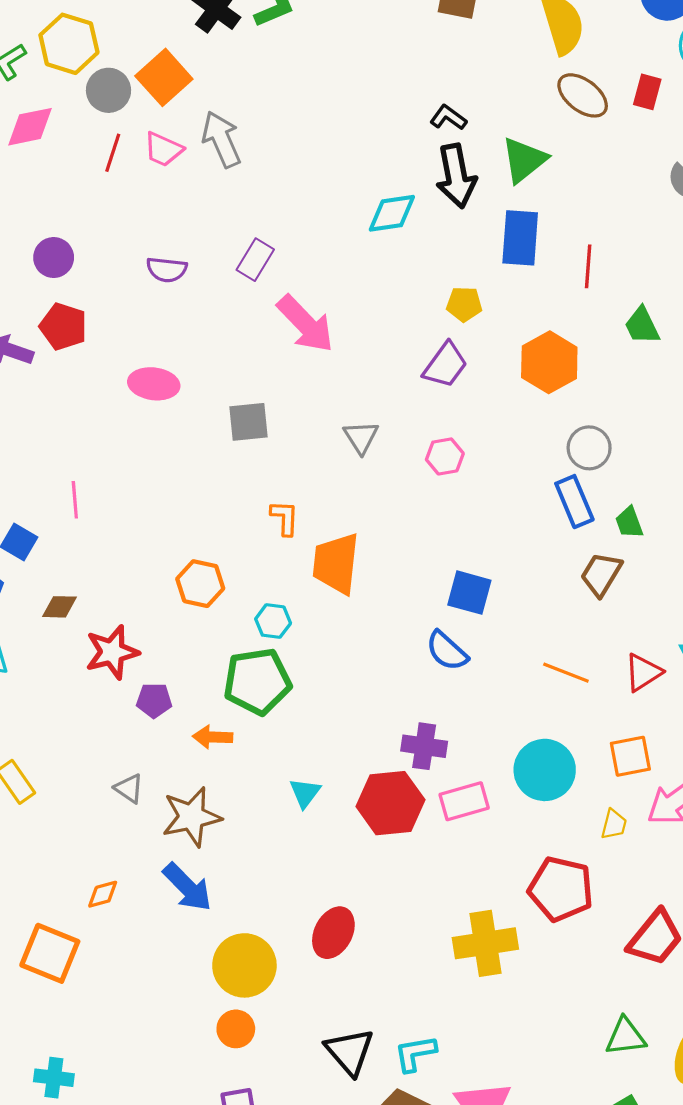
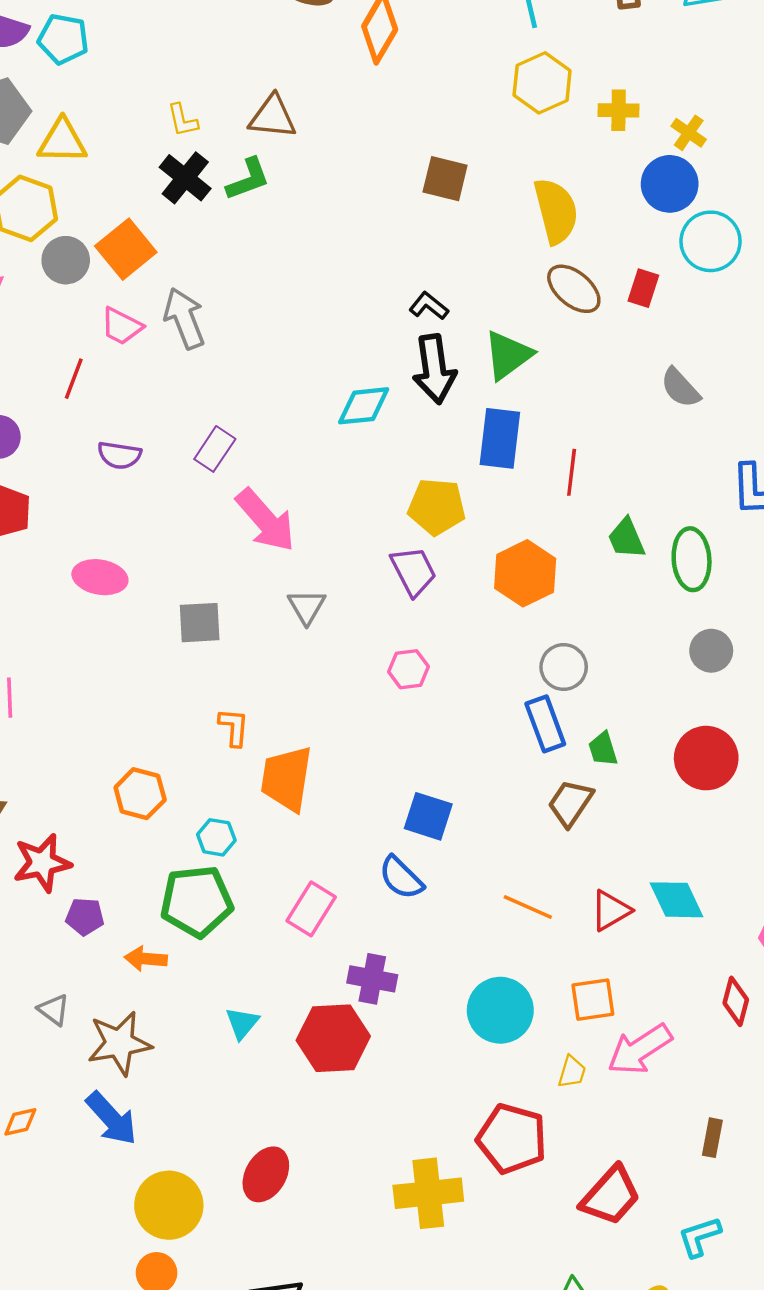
red line: (113, 153) -> (74, 379), moved
yellow pentagon: (464, 304) -> (437, 507), size x1.5
purple trapezoid: (445, 365) -> (413, 571), turned -66
gray triangle: (361, 437) -> (307, 607), moved
pink rectangle: (464, 801) -> (311, 909), moved, turned -45

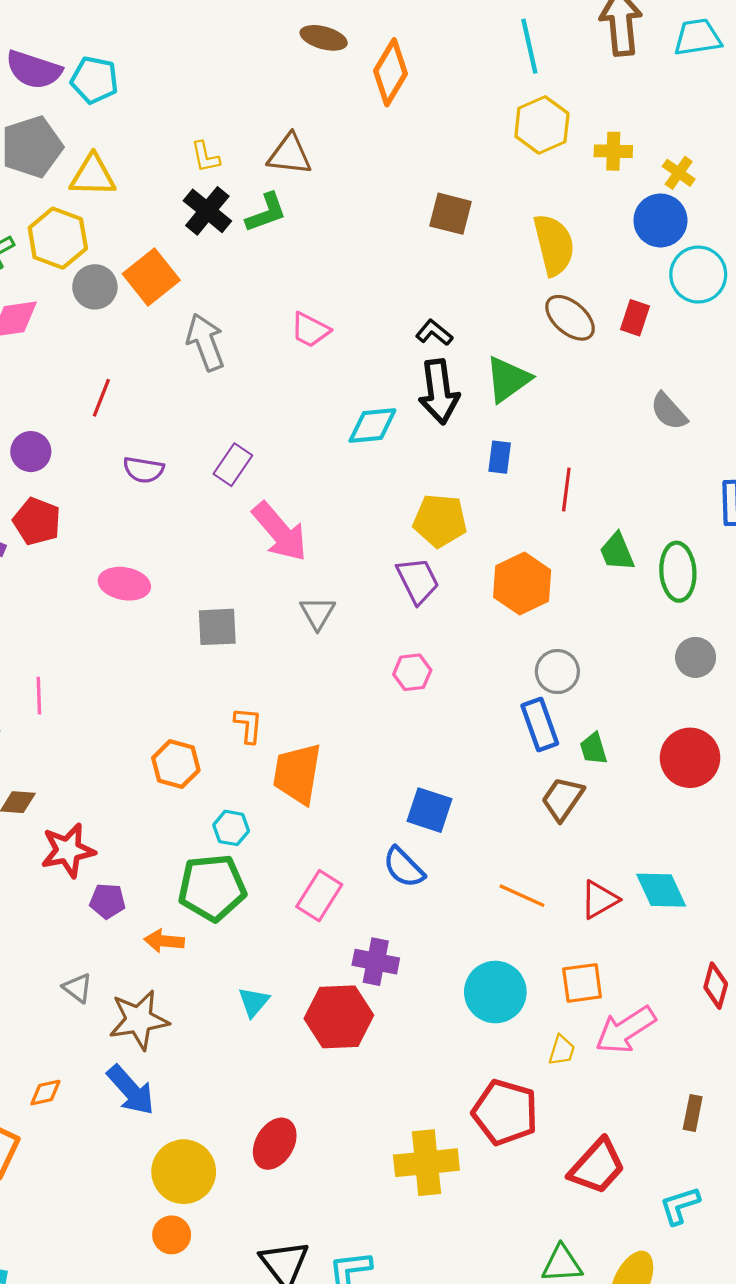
pink trapezoid: (122, 326) -> (310, 330), moved
blue rectangle: (500, 438) -> (500, 457), size x0.6
orange hexagon: (140, 794) -> (176, 764), moved

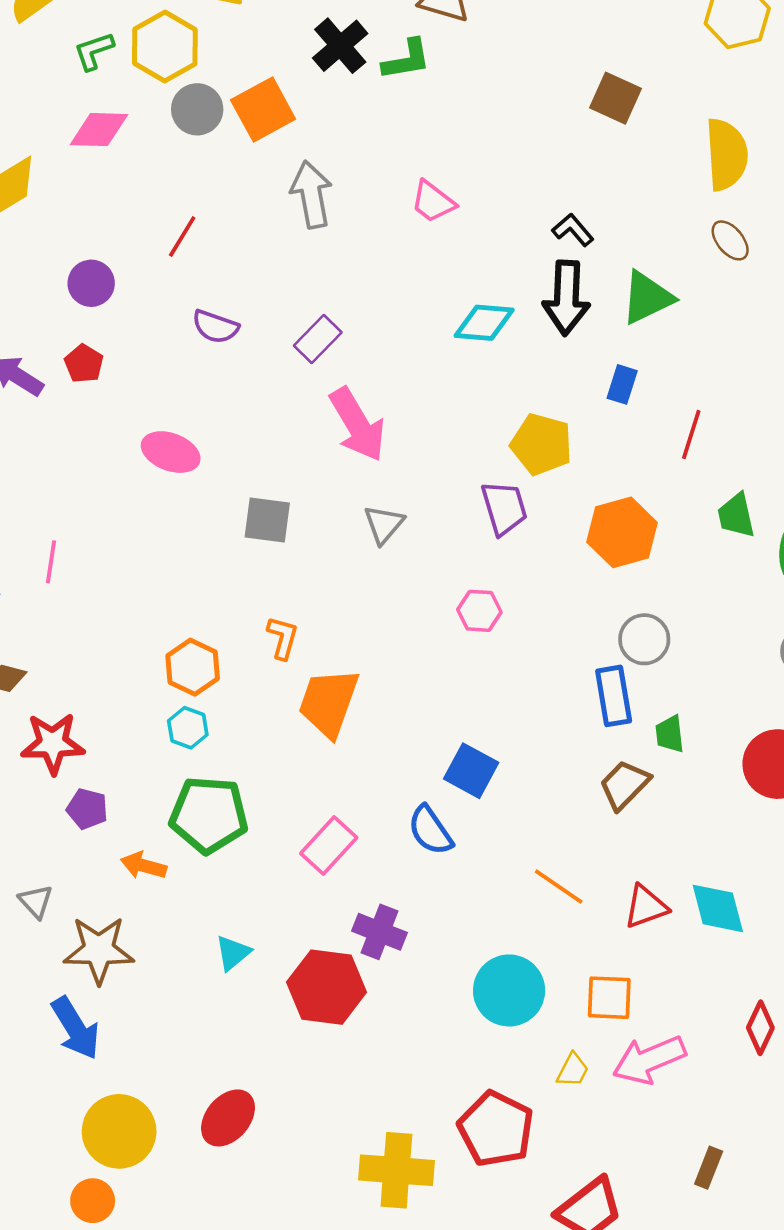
brown ellipse: (570, 318) -> (730, 240), size x0.7
red pentagon: (37, 521) -> (84, 364), size x0.7
cyan hexagon: (231, 828) -> (188, 728), moved

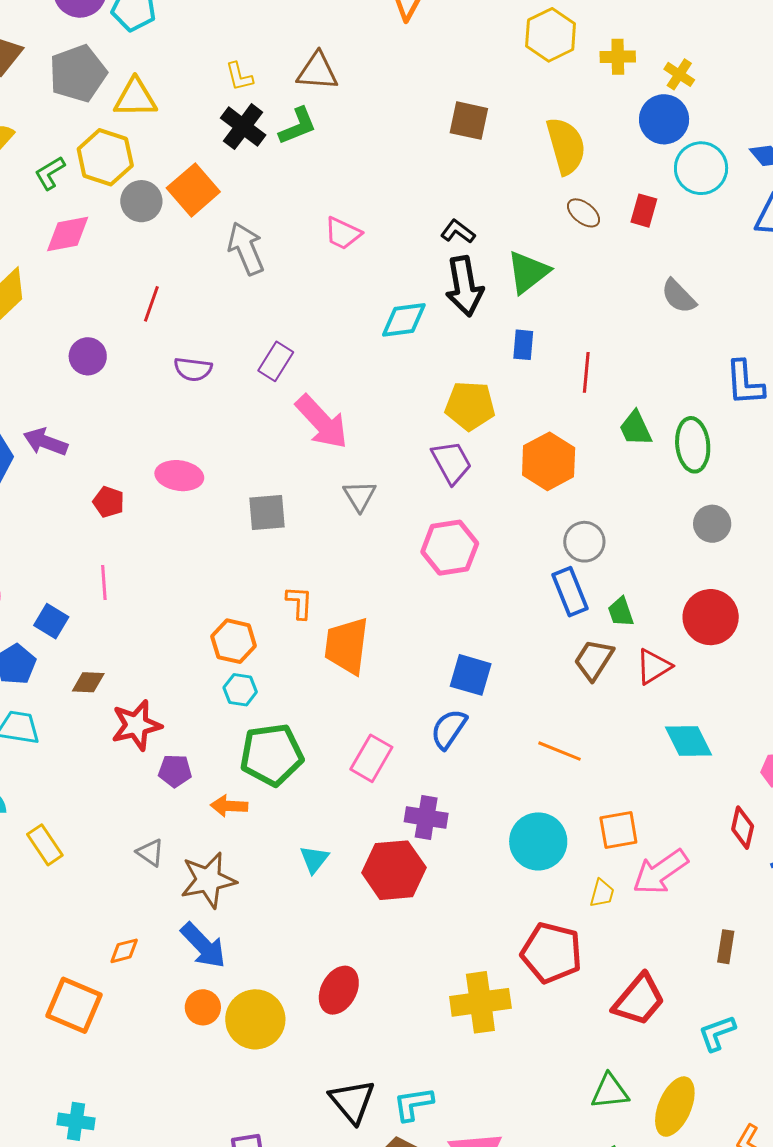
red pentagon: (84, 364) -> (109, 502), moved
pink hexagon: (479, 611) -> (450, 548), size x1.6
blue semicircle: (430, 830) -> (449, 729), turned 81
red triangle: (646, 907) -> (654, 667), moved
orange circle: (93, 1201) -> (203, 1007), moved

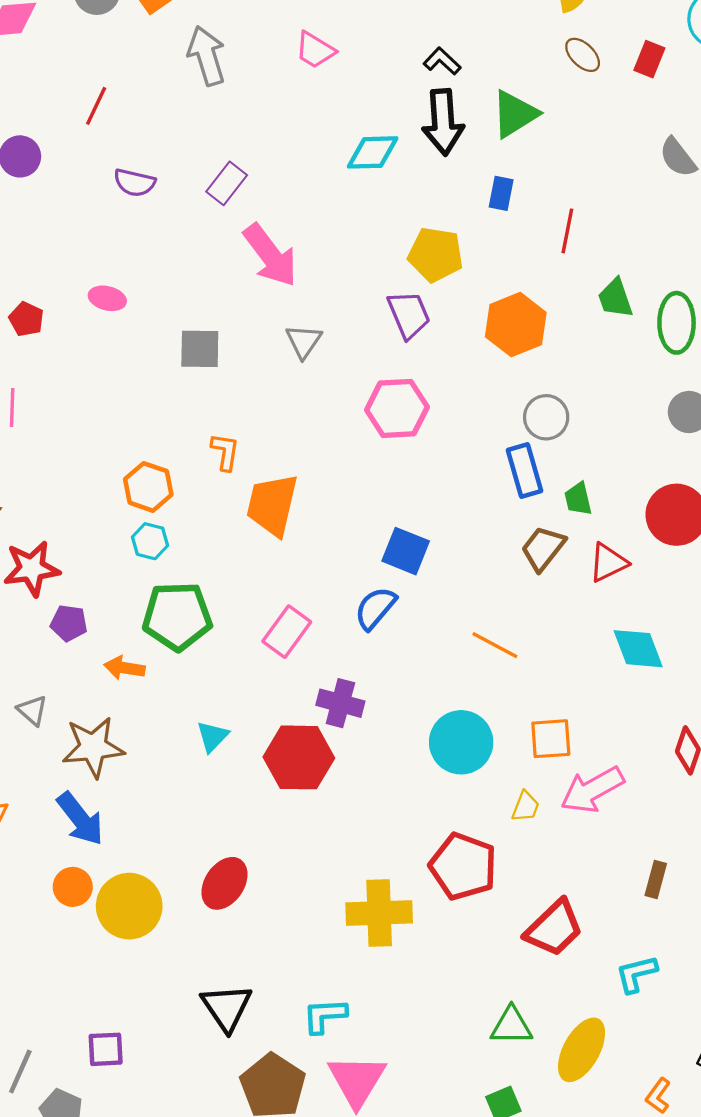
pink ellipse: (179, 476) -> (107, 298), size x0.7
cyan L-shape: (413, 1104) -> (325, 1016), moved

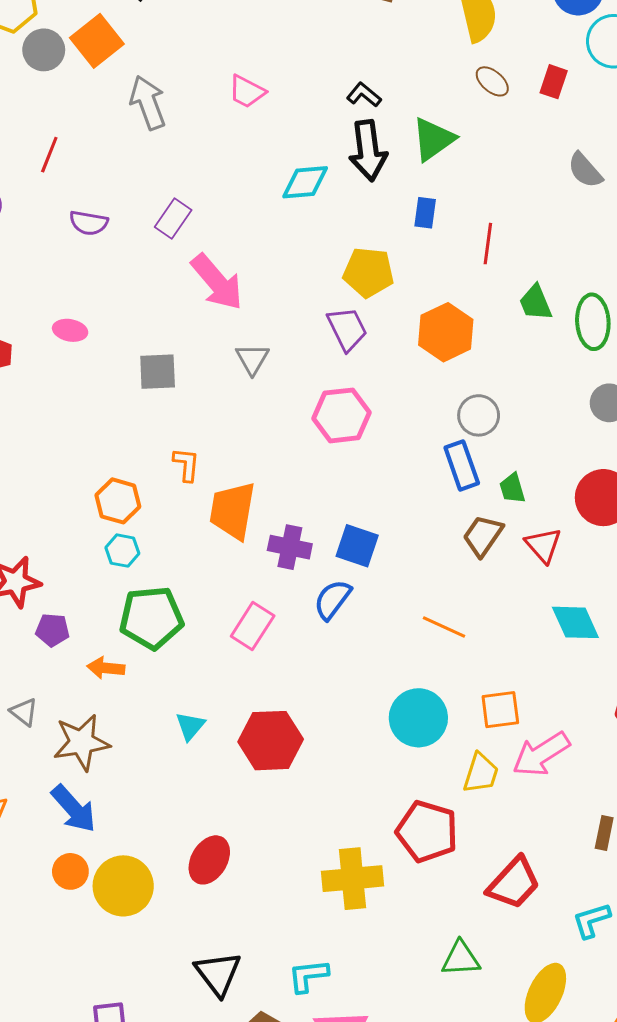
red triangle: (608, 563) -> (543, 545), turned -42
purple cross: (340, 703) -> (290, 547), moved
yellow trapezoid: (526, 807) -> (481, 773), size x1.4
green triangle: (511, 1026) -> (461, 959), moved

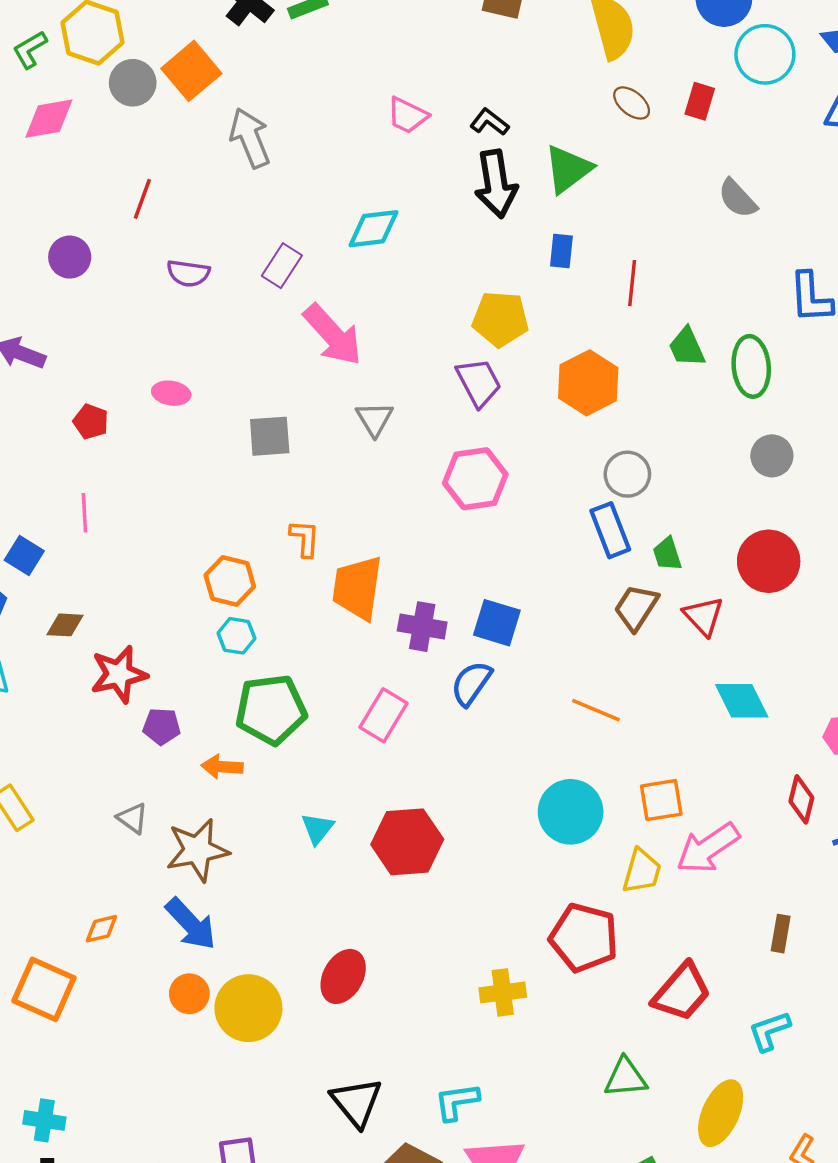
pink trapezoid: (247, 92) -> (408, 115), moved
cyan diamond: (305, 182) -> (374, 229), moved
yellow cross: (353, 879) -> (503, 992), size x0.7

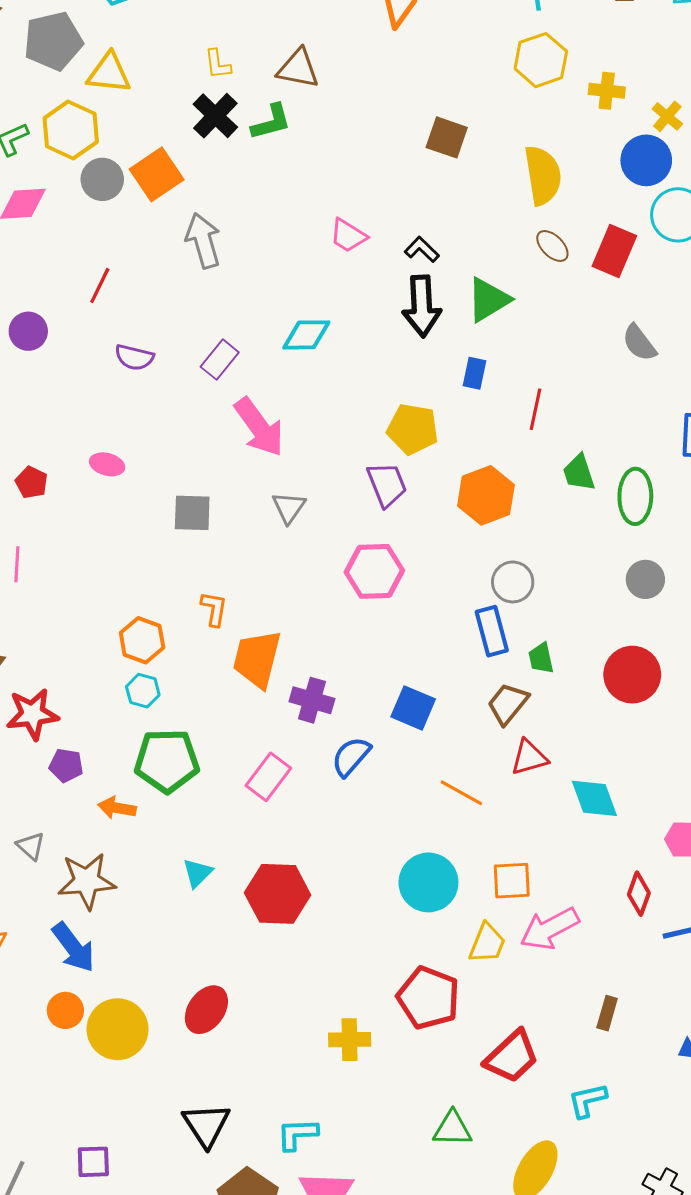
red rectangle: (700, 101) -> (614, 251), size x1.5
red triangle: (703, 616) -> (529, 757), moved, turned 51
blue square: (497, 623) -> (413, 708), moved

